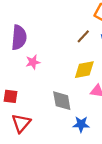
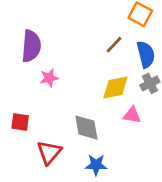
red triangle: (21, 123) -> (49, 152), moved
blue star: (81, 124) -> (96, 165), moved

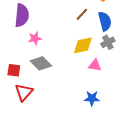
gray diamond: (86, 128) -> (41, 63), moved, turned -35
red triangle: (49, 152) -> (24, 92), moved
blue star: (96, 165) -> (92, 98), moved

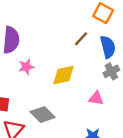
yellow diamond: (83, 45) -> (64, 75), moved
gray diamond: (41, 63) -> (43, 115), moved

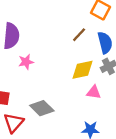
yellow diamond: (64, 75) -> (82, 70), moved

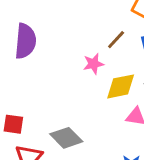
pink star: (26, 62) -> (93, 64), moved

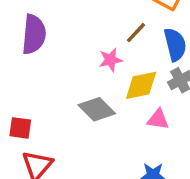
gray diamond: (66, 138) -> (97, 109), moved

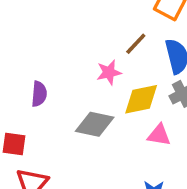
purple semicircle: (34, 34) -> (39, 94), moved, size x0.6
gray diamond: (97, 109) -> (95, 124), turned -33

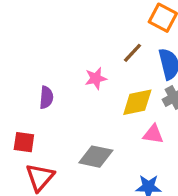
pink star: (109, 72) -> (96, 78), moved
gray diamond: (95, 124) -> (96, 157), moved

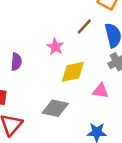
pink star: (96, 78) -> (55, 47), turned -30
yellow diamond: (137, 102) -> (73, 72), moved

